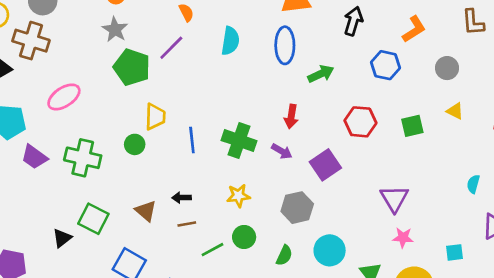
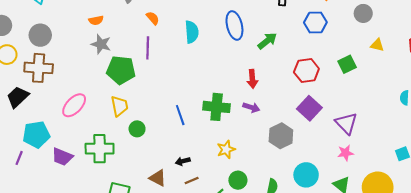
purple line: (171, 48) -> (148, 48), turned -30
yellow trapezoid: (155, 117) -> (119, 106), moved
purple square: (325, 165) -> (309, 108), moved
gray hexagon: (297, 208) -> (281, 136), moved
pink star: (403, 238) -> (345, 153), moved

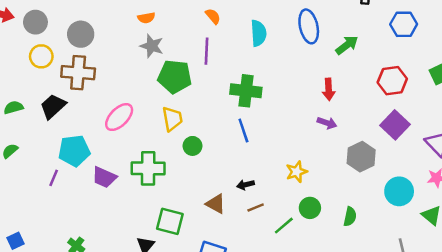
green cross: (217, 107) -> (246, 91), moved
cyan circle: (306, 175) -> (399, 191), moved

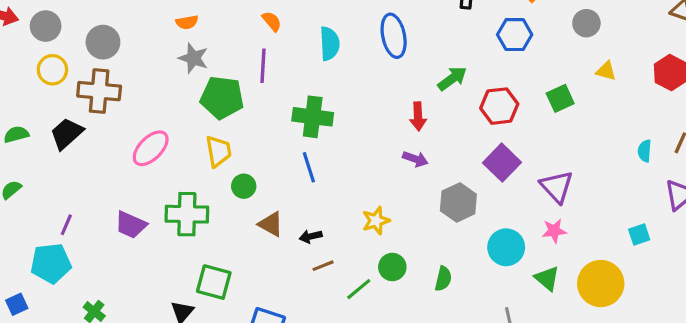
green arrow: (347, 45) -> (452, 79), moved
cyan pentagon: (74, 151) -> (51, 263), moved
brown triangle: (216, 204) -> (271, 224), moved

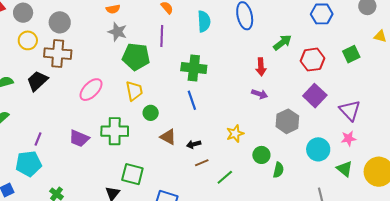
green circle: (392, 267) -> (261, 155), moved

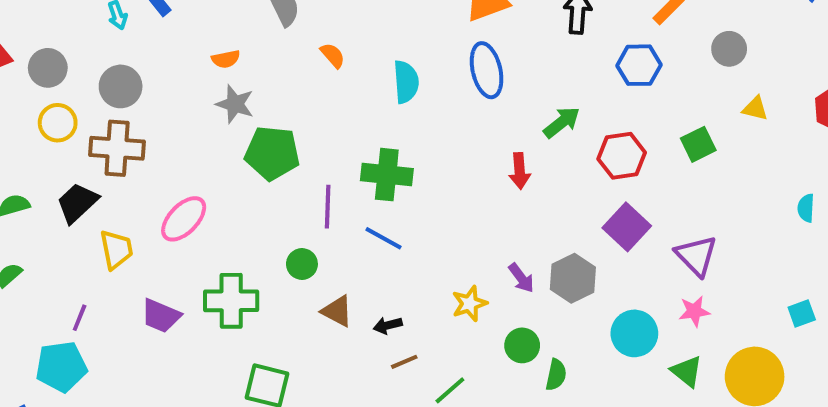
purple line: (162, 36) -> (328, 207), moved
yellow trapezoid: (134, 91) -> (116, 250), moved
purple arrow: (260, 94) -> (521, 278), moved, turned 35
blue line: (192, 100) -> (383, 238), turned -42

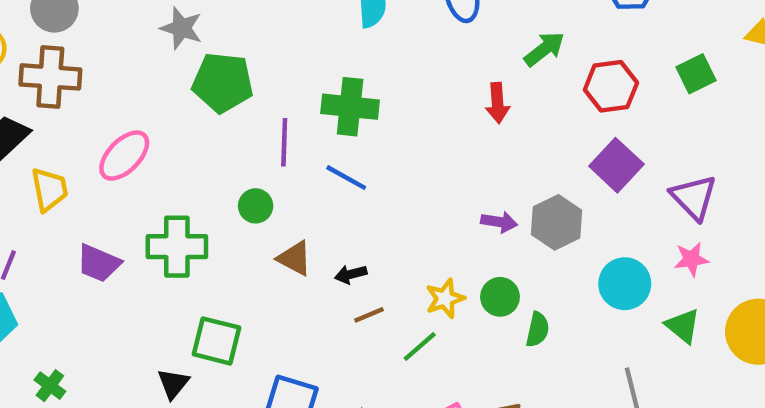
purple arrow: (521, 278) -> (499, 222), turned -44
yellow star: (470, 304) -> (445, 298), moved

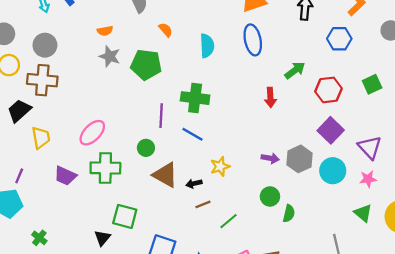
green pentagon: (223, 83) -> (146, 65), moved
pink ellipse: (124, 156) -> (92, 133), moved
brown triangle: (295, 258) -> (165, 175), size x1.4
cyan circle: (625, 284) -> (333, 171), moved
yellow star: (445, 298) -> (220, 166), moved

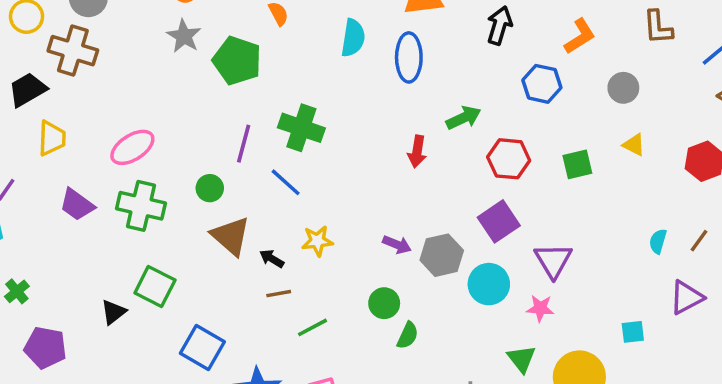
cyan semicircle: (207, 46) -> (353, 38), moved
black arrow: (194, 184) -> (272, 259), turned 32

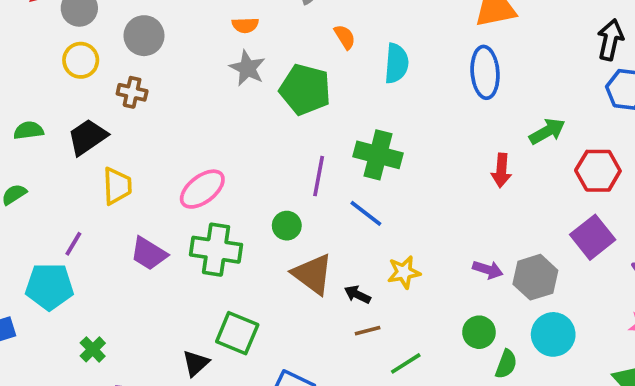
black arrow: (499, 25) -> (610, 40), moved
cyan semicircle: (353, 38) -> (396, 63), moved
brown cross: (73, 51) -> (132, 92), size x0.6
cyan circle: (489, 284) -> (553, 334), moved

